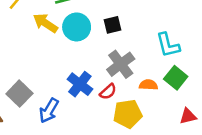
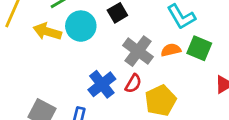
blue cross: (80, 84) -> (102, 84), turned 30
orange semicircle: (148, 85) -> (171, 50), moved

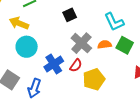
cyan circle: (81, 26) -> (27, 47), moved

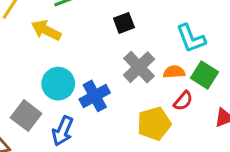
cyan circle: (27, 47) -> (58, 84), moved
red semicircle: (76, 65) -> (183, 101), moved

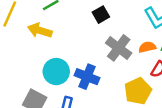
blue cross: (95, 96) -> (87, 77), turned -30

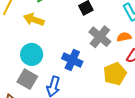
cyan circle: (56, 72) -> (32, 54), moved

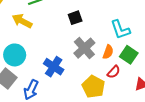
orange semicircle: (124, 37) -> (108, 52), turned 112
yellow pentagon: (115, 74) -> (93, 87), turned -30

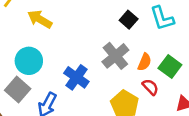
black square: (75, 18) -> (129, 20), moved, turned -32
cyan L-shape: (120, 30) -> (162, 18), moved
red semicircle: (114, 72) -> (150, 87), turned -88

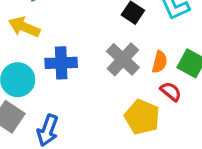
blue cross: (76, 77) -> (61, 63), moved, turned -30

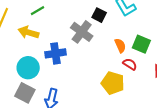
gray cross: (123, 59) -> (82, 32), moved
orange semicircle: (160, 62) -> (120, 46), turned -32

